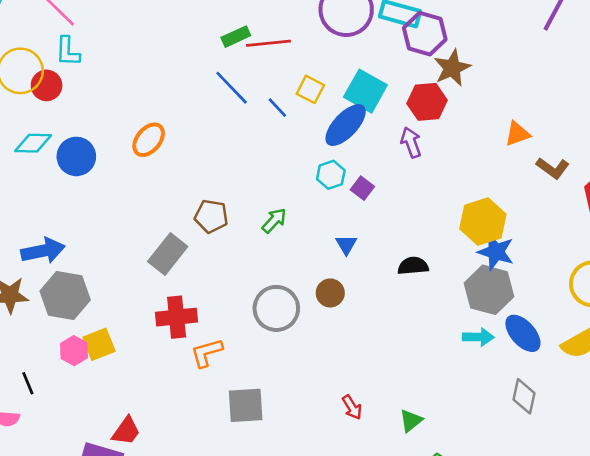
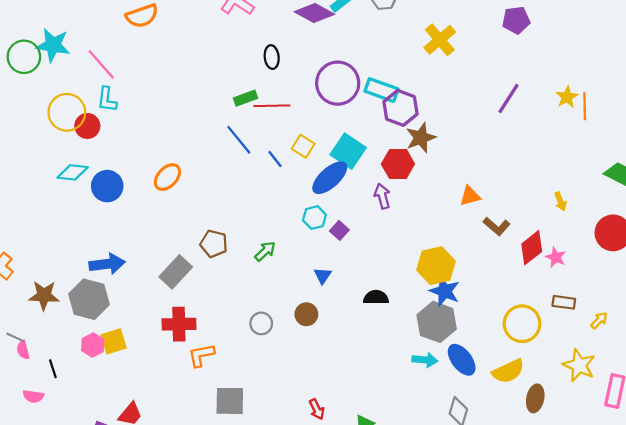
blue arrow: (43, 251) -> (107, 264), moved
gray circle: (276, 308) -> (261, 323), size x0.6

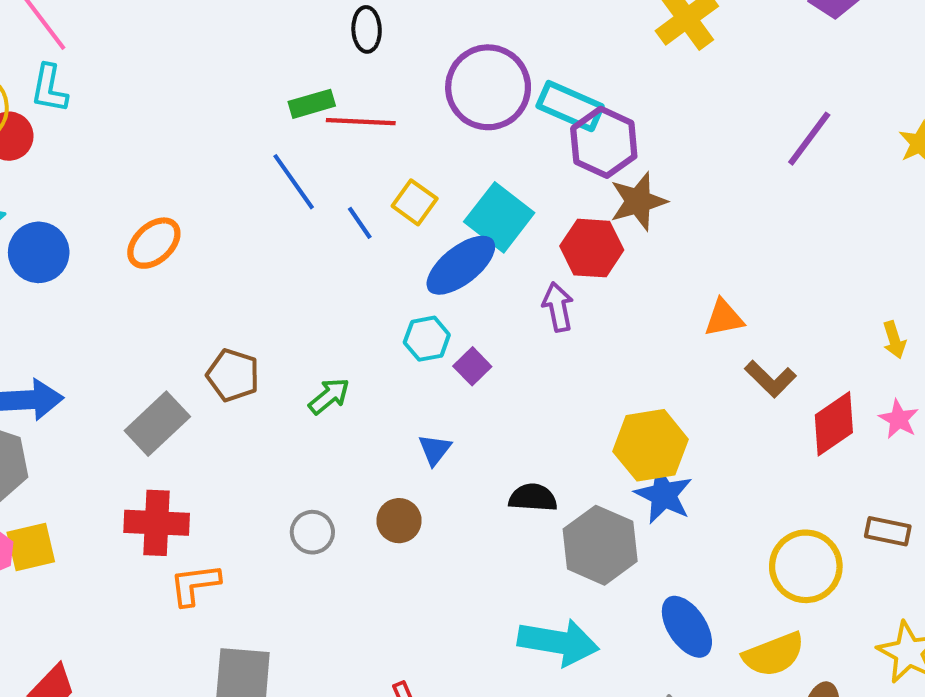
pink star: (556, 257) -> (899, 419), moved
gray hexagon: (437, 322) -> (600, 545), moved
cyan arrow: (425, 360) -> (558, 642), moved, size x1.6

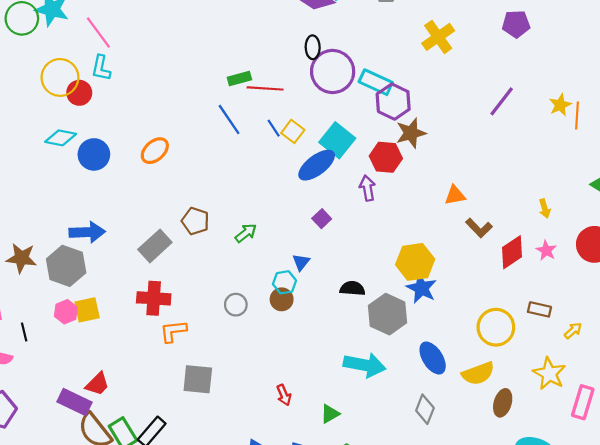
black ellipse: (367, 29) -> (313, 47), moved
blue line: (360, 223) -> (274, 128), moved
cyan hexagon: (427, 339) -> (285, 282), moved

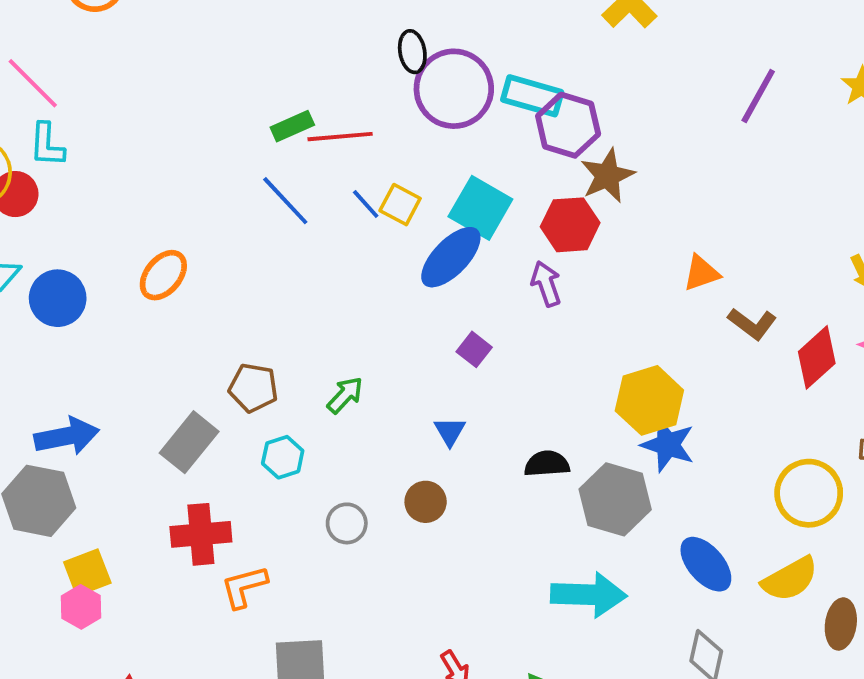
cyan hexagon: (285, 282) -> (283, 457), moved
pink hexagon: (66, 312) -> (81, 607), moved

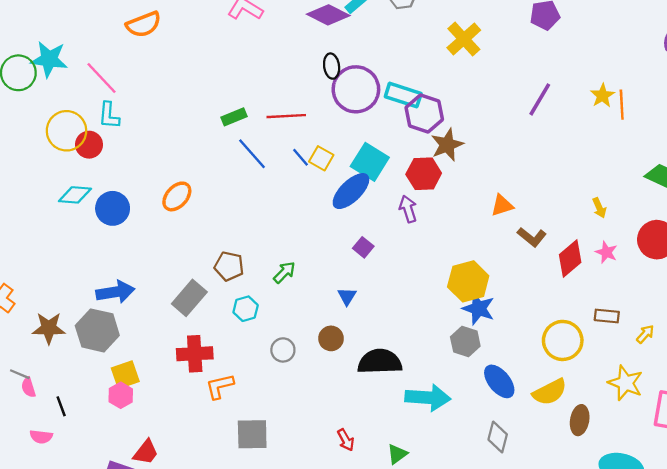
green rectangle: (292, 126) -> (234, 117), moved
black semicircle: (547, 464) -> (380, 362), moved, size x1.6
gray hexagon: (615, 499) -> (465, 342), moved, size x0.7

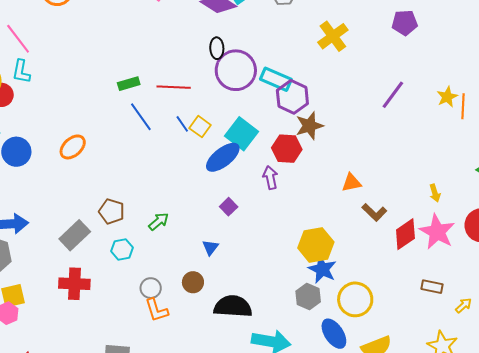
pink star: (606, 252) -> (437, 232), size x1.8
yellow circle: (563, 340) -> (355, 299), moved
orange L-shape: (220, 386) -> (156, 310), moved, turned -100

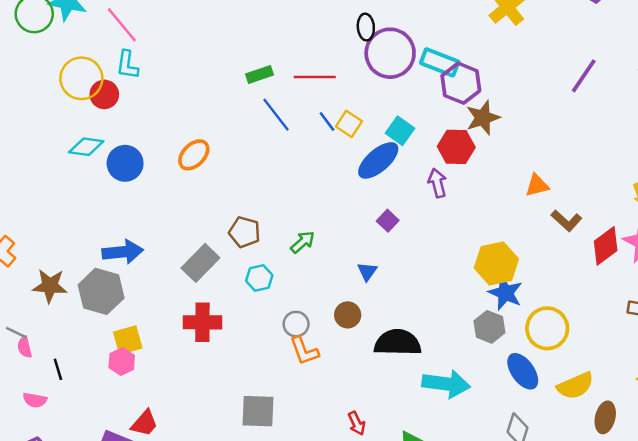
cyan square: (241, 134) -> (400, 131), size x0.7

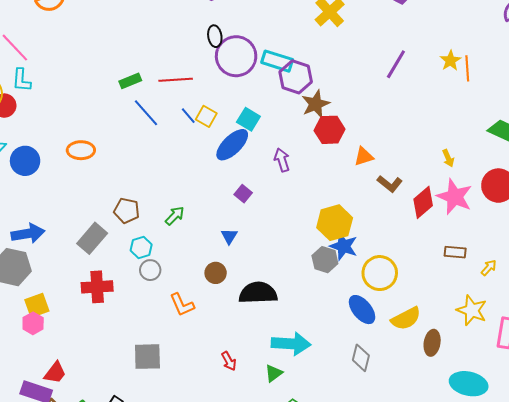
red hexagon: (456, 147) -> (330, 130), moved
orange ellipse: (194, 155) -> (81, 150), turned 48
gray circle: (296, 324) -> (150, 270), moved
gray hexagon: (489, 327) -> (325, 260), moved
cyan arrow: (446, 384) -> (291, 344), moved

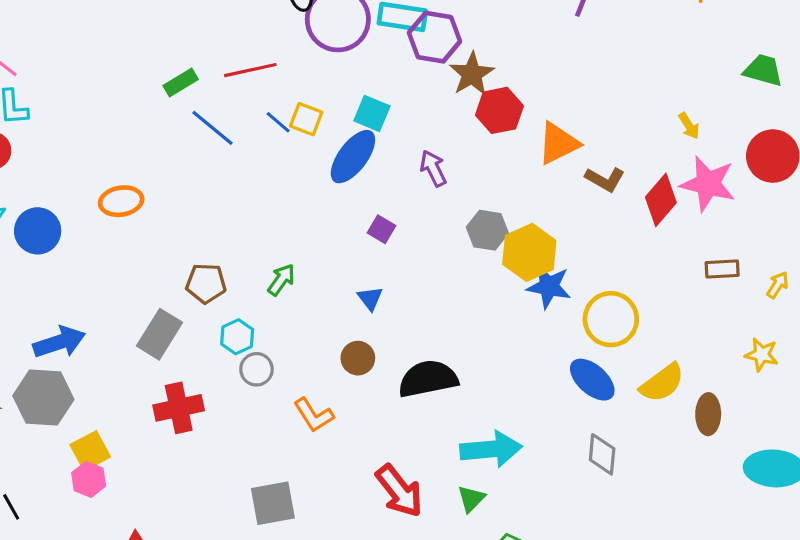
orange triangle: (364, 156) -> (558, 143), size x1.4
gray hexagon: (325, 260) -> (487, 230), moved
yellow star: (472, 310) -> (762, 355), size x0.7
red arrow: (229, 361) -> (399, 491), size x1.8

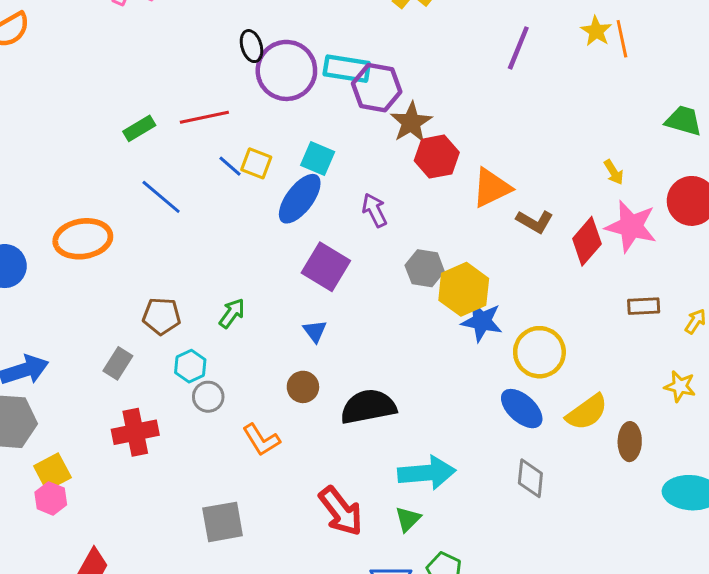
blue line: (212, 128) -> (161, 197), moved
orange ellipse: (121, 201) -> (83, 239), size x1.4
purple square: (382, 229) -> (326, 267), size x1.8
gray rectangle: (159, 334) -> (118, 363), size x0.7

